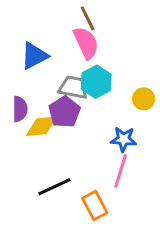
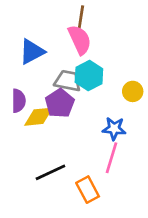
brown line: (88, 18) -> (81, 17), turned 35

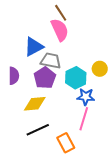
brown line: (81, 17) -> (61, 13), turned -42
blue triangle: (32, 52) -> (34, 47), moved
cyan hexagon: (89, 76) -> (76, 78), moved
yellow diamond: (38, 117) -> (35, 104), moved

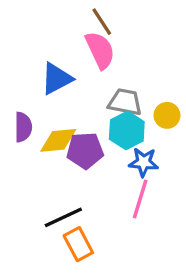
gray trapezoid: (51, 61) -> (125, 102), moved
purple pentagon: (45, 78) -> (85, 150), moved, turned 30
yellow diamond: (35, 104) -> (58, 140), moved
orange rectangle: (66, 143) -> (78, 244), moved

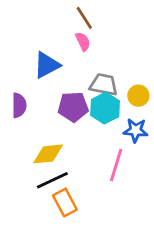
pink semicircle: (100, 50) -> (83, 42), size x0.6
yellow diamond: (58, 140) -> (48, 154), moved
purple pentagon: (85, 150) -> (73, 107), moved
blue star: (144, 162) -> (136, 130), moved

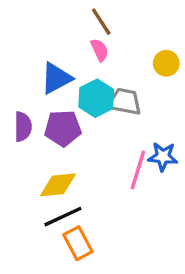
yellow circle: (138, 96) -> (166, 63), moved
purple pentagon: (73, 107) -> (63, 128), moved
cyan hexagon: (105, 108) -> (96, 98), moved
pink line: (116, 165) -> (138, 170), moved

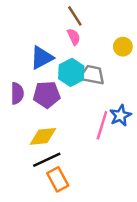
blue star: (163, 157) -> (120, 115), turned -30

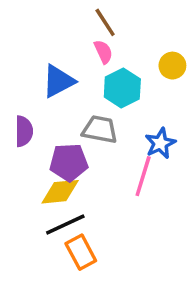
cyan hexagon: (71, 72) -> (122, 88), moved
gray trapezoid: (92, 75) -> (100, 129), moved
purple pentagon: (47, 95) -> (69, 162), moved
blue star: (120, 115) -> (160, 143), moved

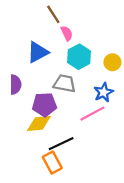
brown line: (105, 22) -> (53, 14), moved
yellow circle: (172, 66) -> (112, 62), moved
pink line: (143, 176) -> (92, 114), turned 45
black line: (65, 225) -> (61, 144), moved

